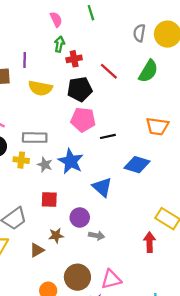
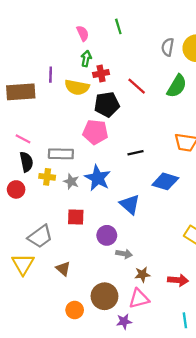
yellow semicircle: (40, 88) -> (77, 87), moved
pink pentagon: (83, 120) -> (95, 132), moved
brown star: (56, 235) -> (142, 274), moved
red arrow: (149, 242) -> (178, 280), moved, turned 96
brown triangle: (37, 250) -> (63, 269), turned -49

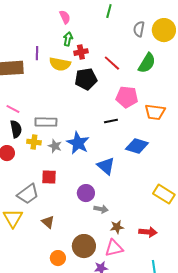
green line: (118, 26) -> (109, 11), moved, turned 32
pink pentagon: (95, 132) -> (127, 97), moved
red square: (76, 217) -> (49, 177), moved

